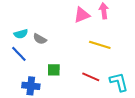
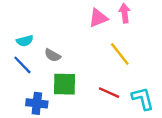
gray semicircle: (40, 39) -> (52, 55), moved
yellow line: (100, 45) -> (120, 54), turned 35
green square: (54, 70) -> (65, 84), size x1.5

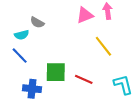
gray semicircle: (52, 55) -> (37, 22), moved
red line: (109, 93) -> (84, 79), moved

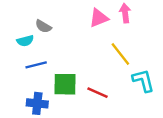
blue line: (20, 56) -> (36, 65), moved, turned -60
cyan L-shape: (123, 85) -> (143, 81), moved

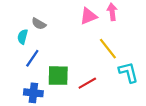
cyan semicircle: (25, 41) -> (23, 37), turned 120
blue line: (36, 65) -> (32, 58), turned -42
red line: (98, 93) -> (87, 83), turned -54

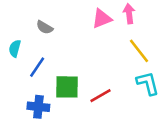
cyan semicircle: (23, 37) -> (15, 48), moved
yellow line: (108, 49) -> (139, 51), moved

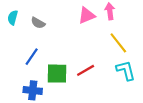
cyan semicircle: (15, 48) -> (13, 18), moved
red line: (101, 96) -> (86, 70), moved

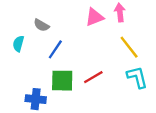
cyan semicircle: (13, 18) -> (18, 44), moved
blue line: (32, 57) -> (55, 49), moved

